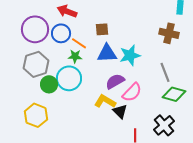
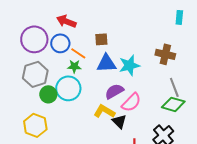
brown cross: (169, 33) -> (165, 54), moved
gray line: (165, 72) -> (174, 87), moved

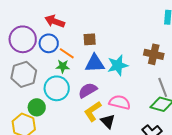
purple semicircle: (114, 91) -> (88, 90), moved
green circle: (48, 94) -> (37, 107), moved
pink semicircle: (131, 102) -> (120, 102), turned -120
yellow L-shape: (104, 111) -> (93, 111), turned -65

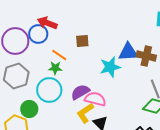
blue circle: (49, 43) -> (38, 34), moved
blue triangle: (95, 63) -> (128, 52), moved
pink semicircle: (120, 102) -> (95, 99), moved

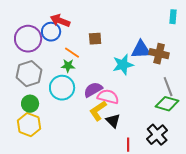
green circle: (29, 109) -> (30, 104), moved

